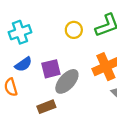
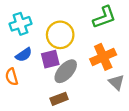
yellow circle: (74, 30) -> (60, 35), moved, size x1.6
brown rectangle: (46, 107) -> (59, 99), moved

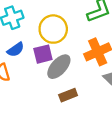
brown rectangle: (59, 99) -> (68, 95), moved

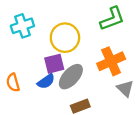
blue semicircle: (16, 50) -> (46, 81), moved

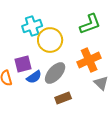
cyan cross: (22, 26) -> (32, 26), moved
purple square: (54, 64) -> (23, 64), moved

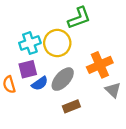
green L-shape: (90, 24) -> (79, 18), moved
cyan cross: (32, 26) -> (30, 43), moved

